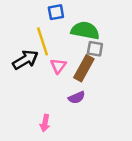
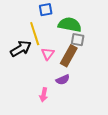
pink arrow: (45, 123) -> (44, 95), moved

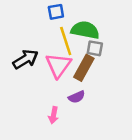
yellow line: (35, 34) -> (66, 41), moved
pink triangle: (48, 54) -> (58, 65), size x1.6

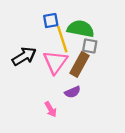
blue square: (56, 12) -> (51, 21), moved
pink arrow: (53, 115) -> (51, 109), turned -42

